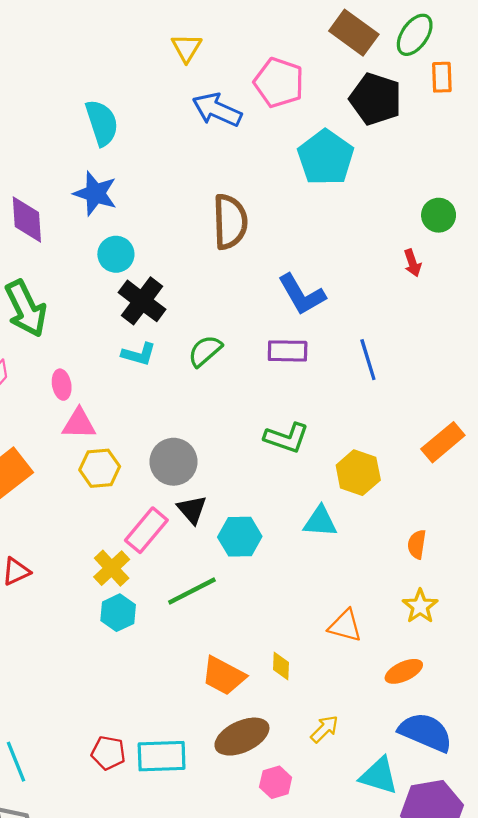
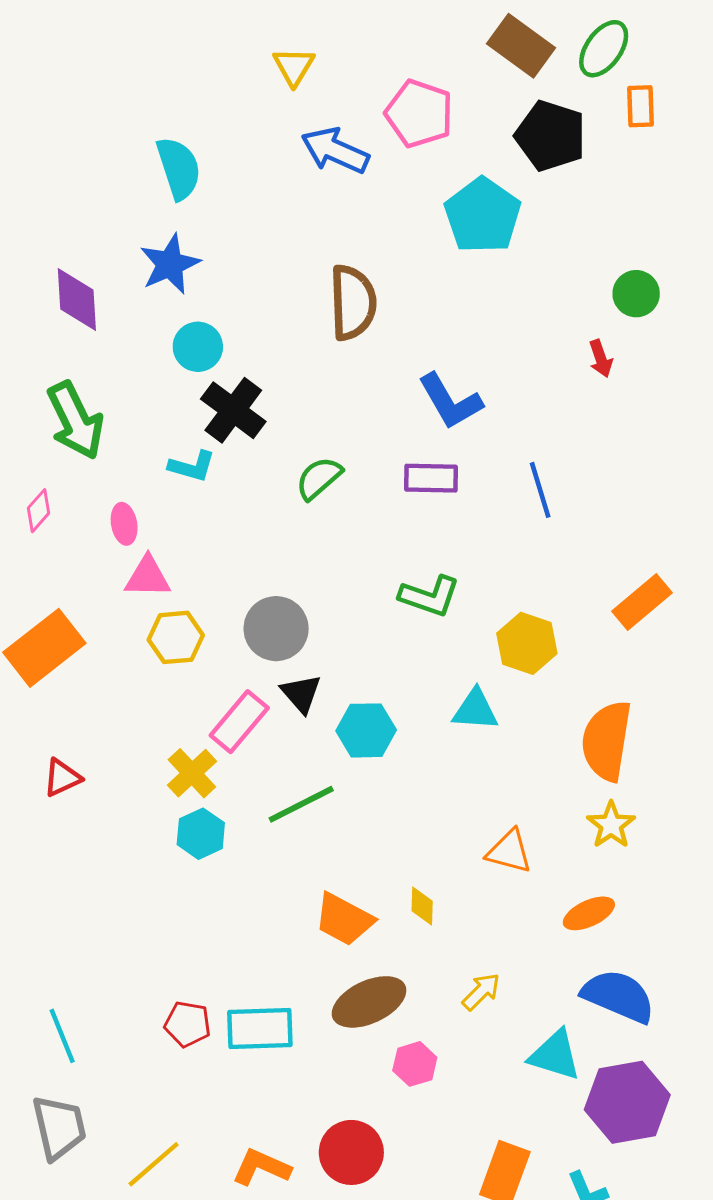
blue star: (95, 193) -> (170, 264), turned 30
cyan L-shape: (139, 354) -> (192, 466), moved
orange semicircle: (417, 544) -> (607, 741), size x2.0

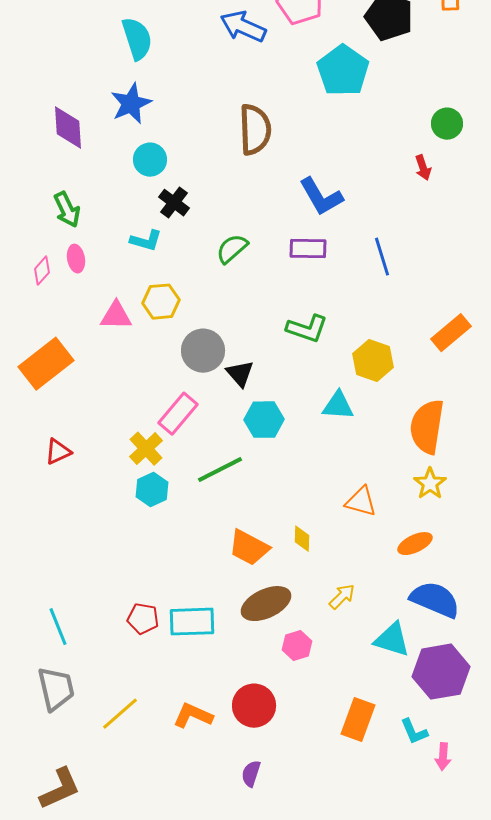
black cross: (233, 410) -> (174, 203), size x0.7
green arrow: (75, 421) -> (67, 210), size x0.7
pink ellipse: (124, 524) -> (76, 259), moved
yellow hexagon: (176, 637) -> (161, 302), moved
black triangle: (301, 694) -> (240, 374), moved

